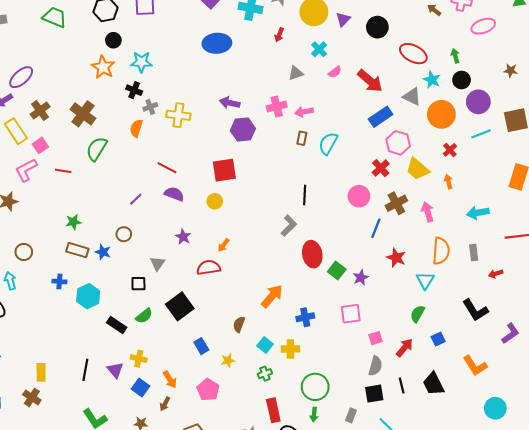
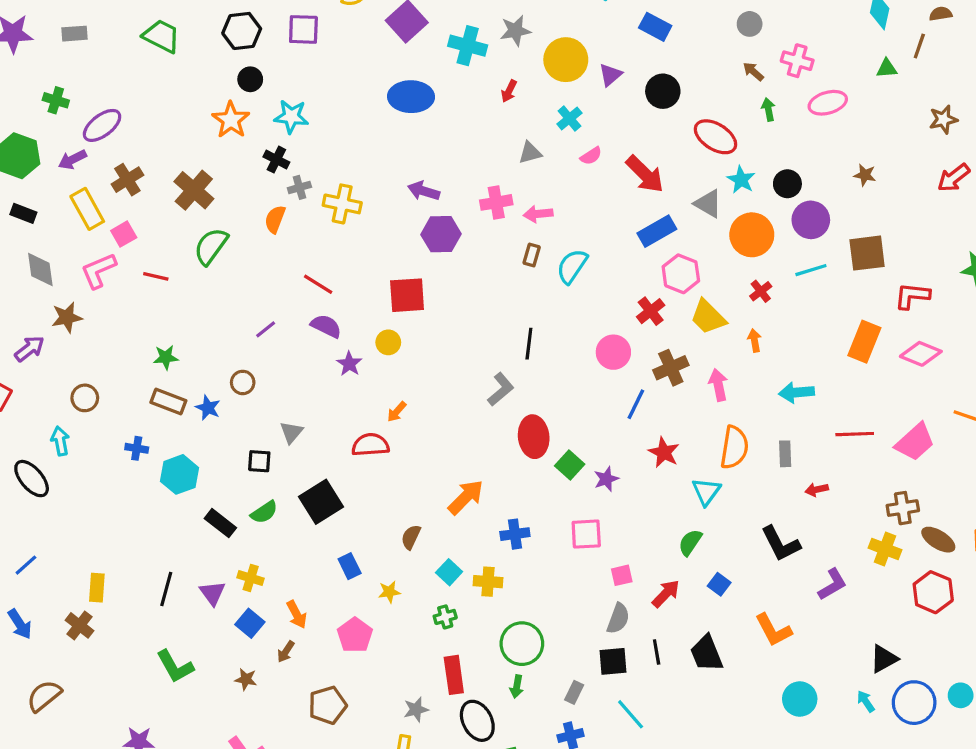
green arrow: (455, 56) -> (768, 110), moved
purple star: (183, 237) -> (349, 364), moved
blue square: (438, 339) -> (719, 584), turned -32

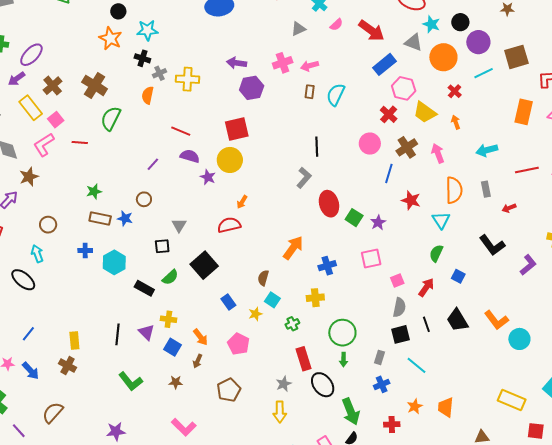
yellow circle: (388, 342) -> (230, 160), size x1.6
cyan square: (449, 572) -> (272, 300), moved
orange L-shape: (773, 630) -> (496, 320), moved

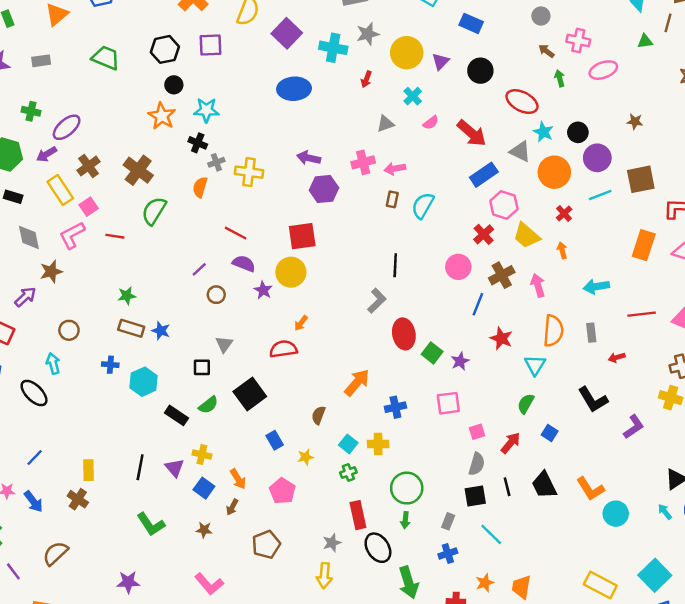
brown circle: (144, 199) -> (216, 295), moved
cyan square: (272, 300) -> (348, 444), moved

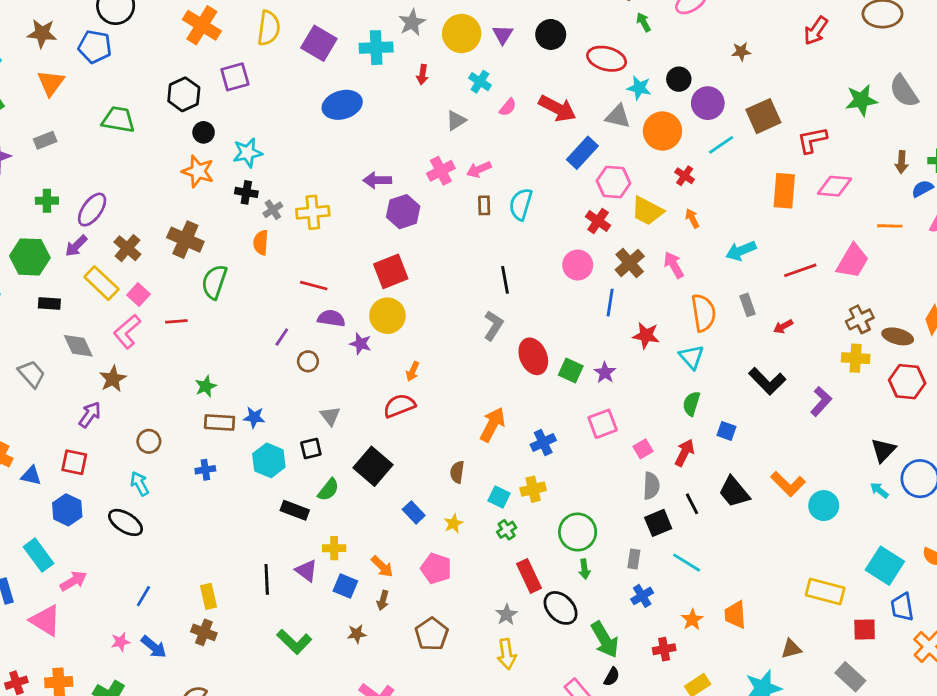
cyan hexagon: (143, 382) -> (269, 460), moved

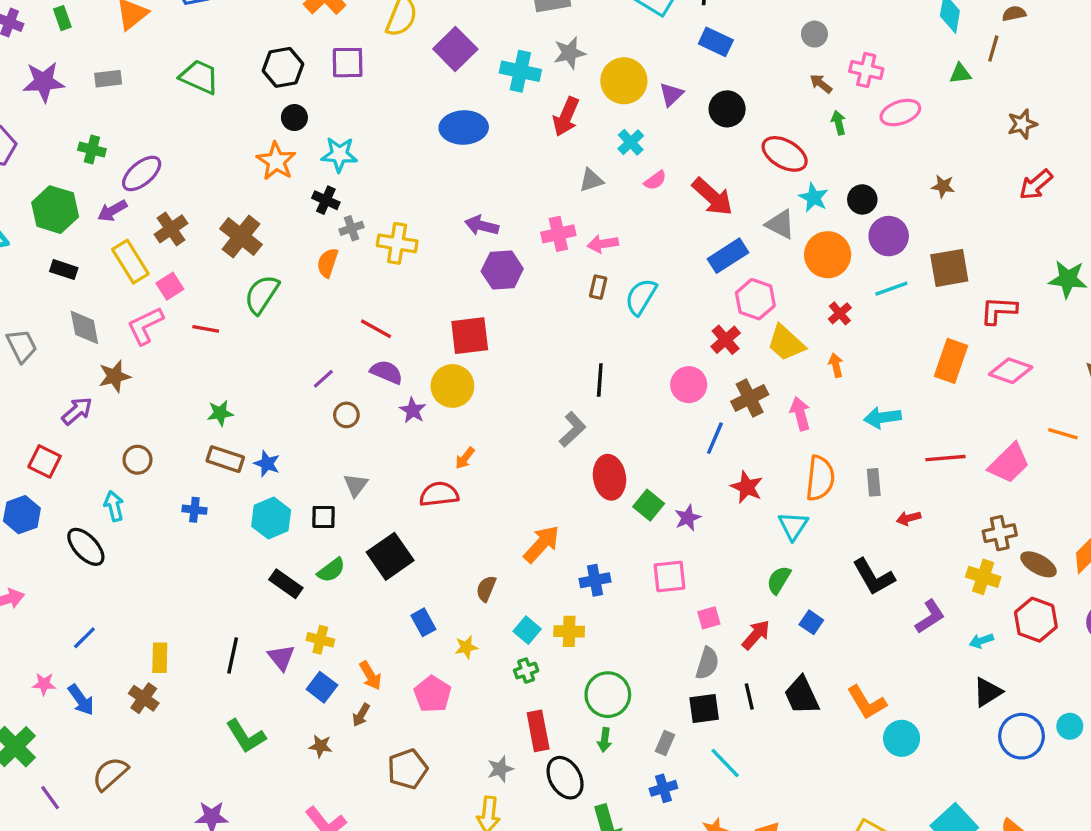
red arrow: (422, 75) -> (566, 117), size x1.6
cyan arrow: (879, 490) -> (981, 641), moved, turned -72

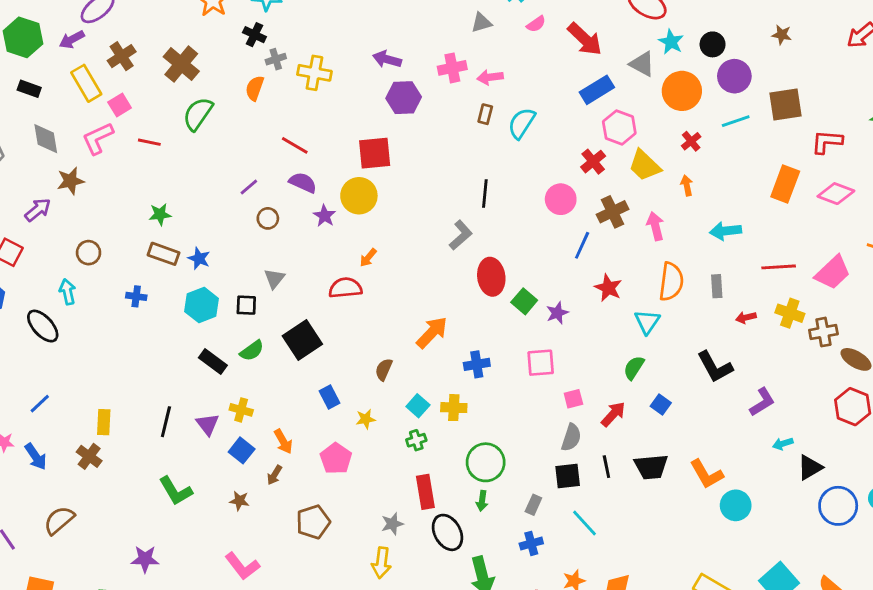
yellow cross: (983, 577) -> (790, 313), moved
cyan arrow: (981, 641) -> (783, 444), moved
black trapezoid: (802, 695) -> (651, 467), turned -72

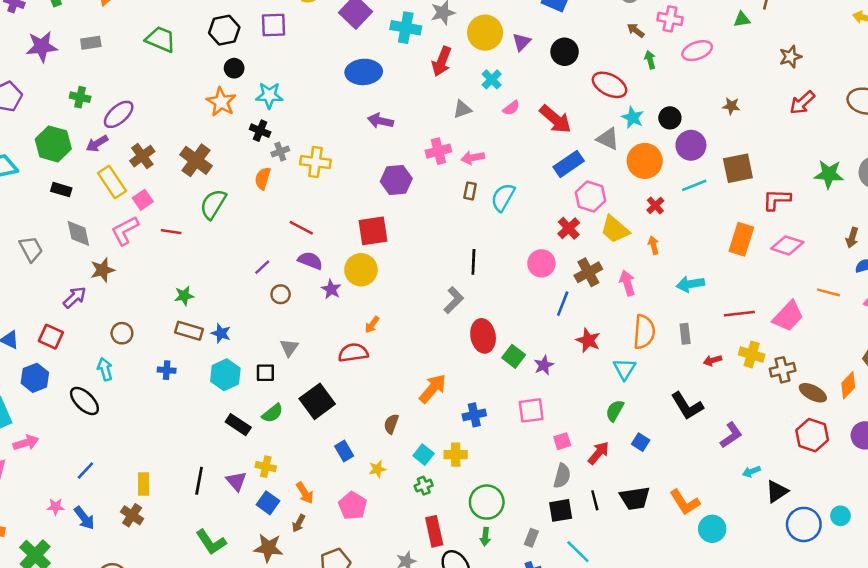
purple arrow: (387, 59) -> (380, 121), moved
brown star: (239, 501) -> (268, 548), size x1.6

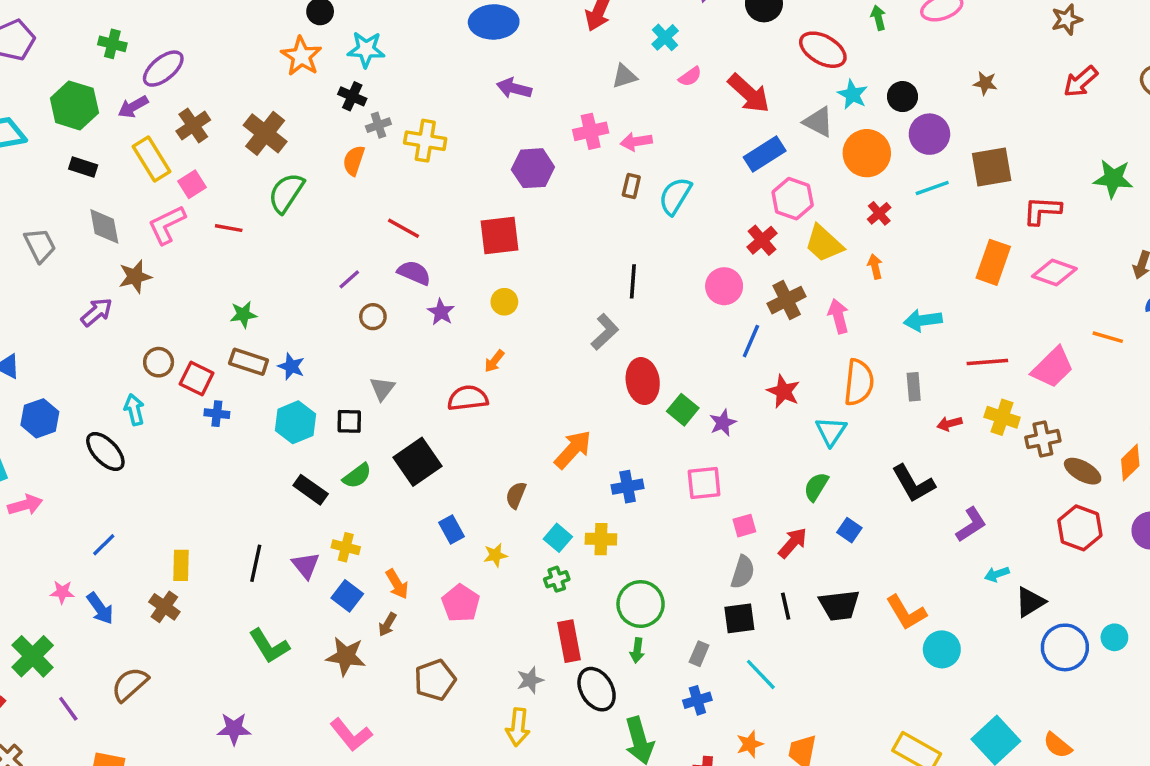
yellow circle: (361, 270) -> (504, 302), moved, size x0.6
red square: (51, 337) -> (197, 379), moved

